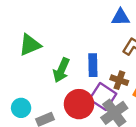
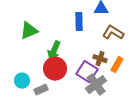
blue rectangle: (93, 65) -> (79, 22), moved
red circle: (79, 104) -> (55, 69), moved

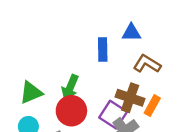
green triangle: (29, 31) -> (31, 93), moved
brown cross: (100, 59) -> (130, 98), size x1.5

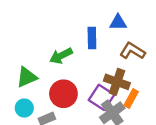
green arrow: (70, 87) -> (61, 56), moved, turned 40
orange rectangle: (152, 106) -> (131, 99), moved

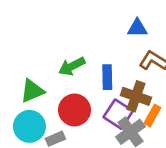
blue rectangle: (92, 38) -> (107, 77), moved
cyan circle: (24, 108) -> (29, 126), size x1.5

